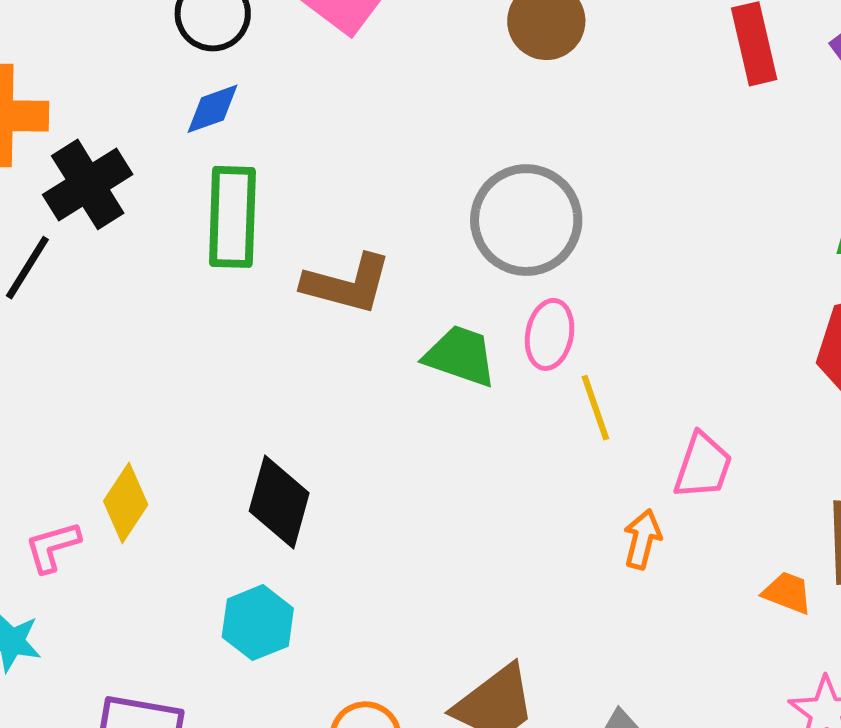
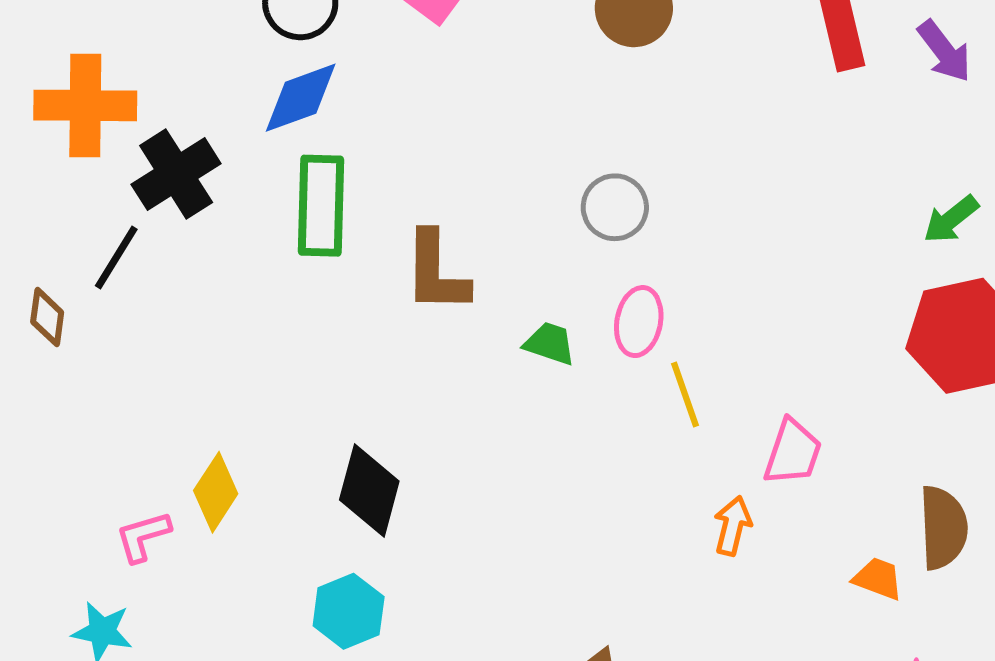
blue diamond: (213, 109) -> (301, 98), size x1.4
gray circle: (526, 220) -> (615, 207), size x0.6
brown L-shape: (347, 284) -> (436, 272), turned 76
green trapezoid: (460, 356) -> (550, 343), size x0.7

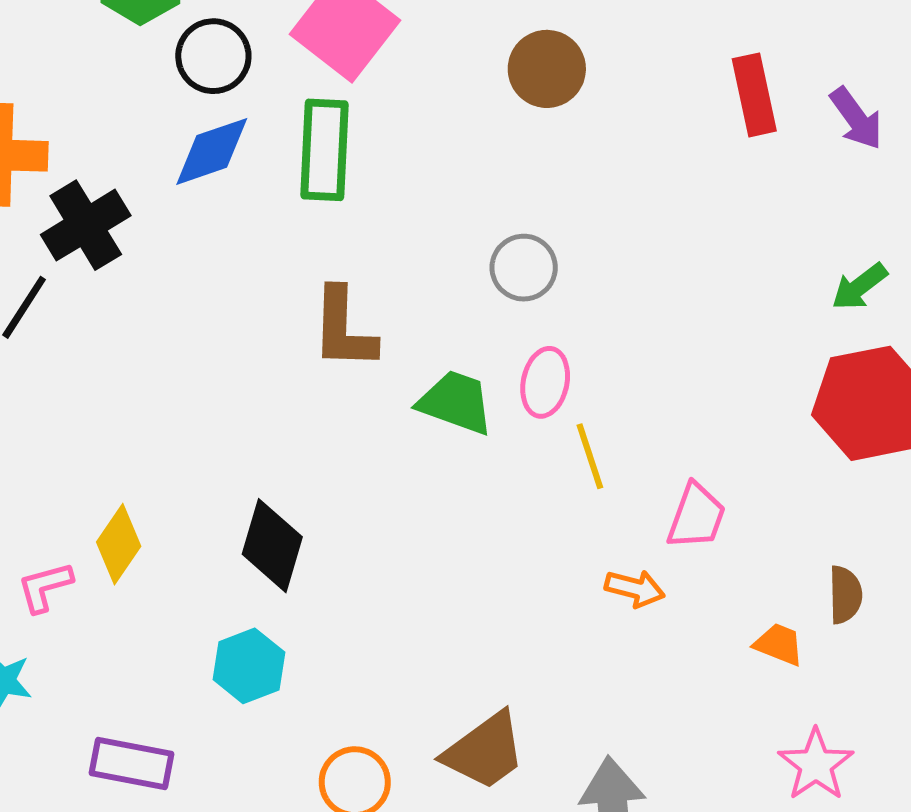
green rectangle: (321, 206) -> (324, 150), moved
green trapezoid: (550, 343) -> (456, 402), size x1.5
orange arrow: (733, 526) -> (635, 588), turned 90
brown semicircle: (943, 528) -> (845, 595), size x0.7

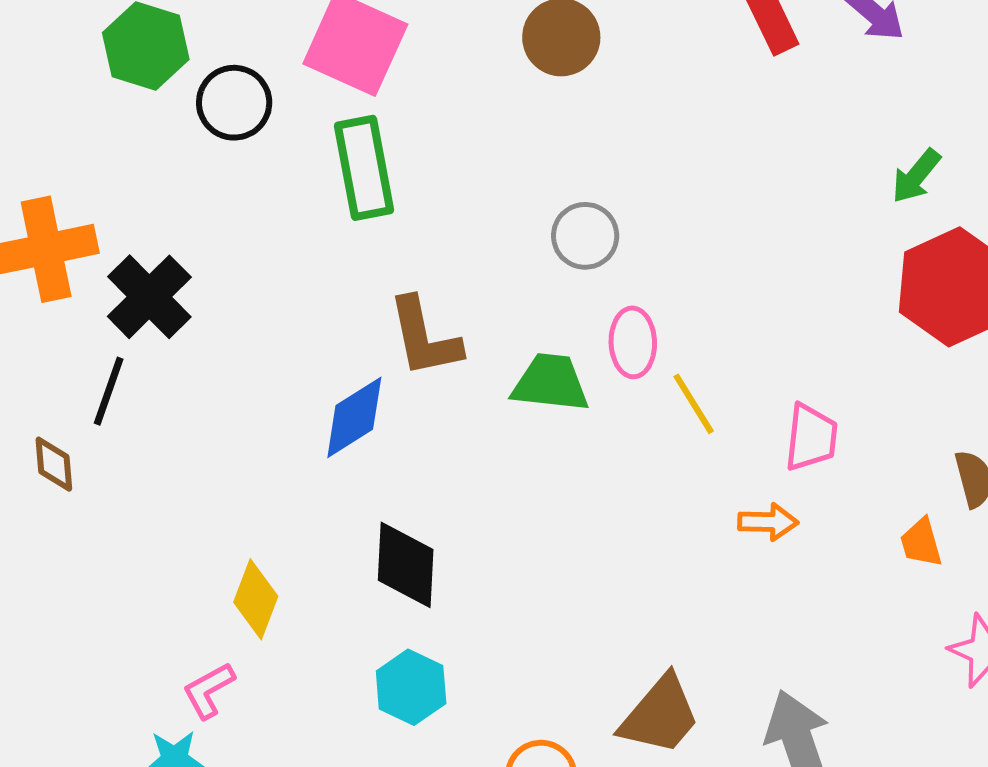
blue diamond: (212, 151) -> (354, 417), moved
pink L-shape: (45, 587) -> (209, 690), moved
orange trapezoid: (779, 644) -> (921, 543), turned -114

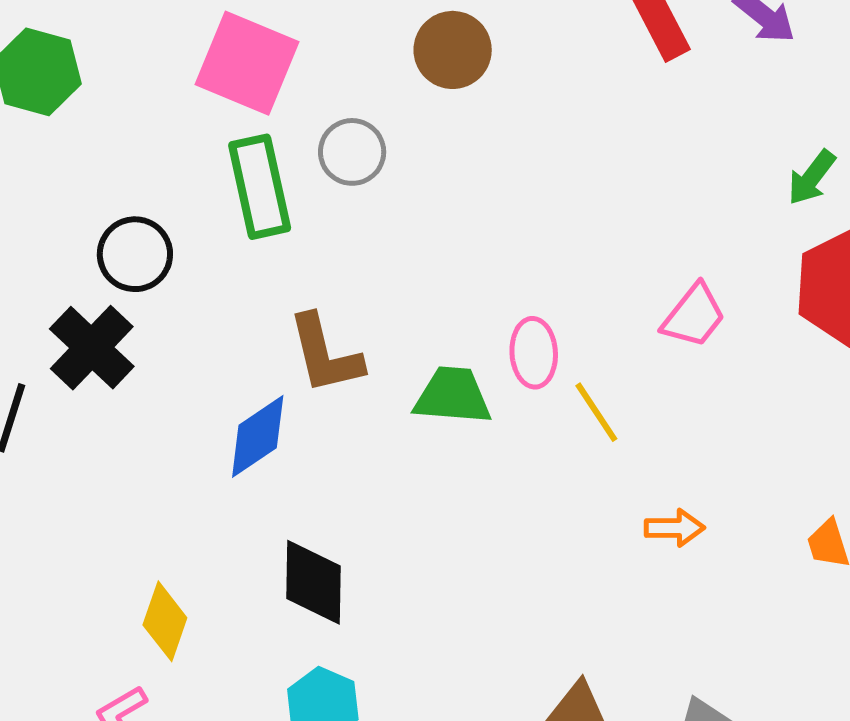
black circle: (234, 103) -> (135, 254), moved
gray circle: (585, 236) -> (352, 152), moved
black cross: (149, 297) -> (92, 348), moved
pink trapezoid: (811, 437) -> (694, 316), moved, turned 34

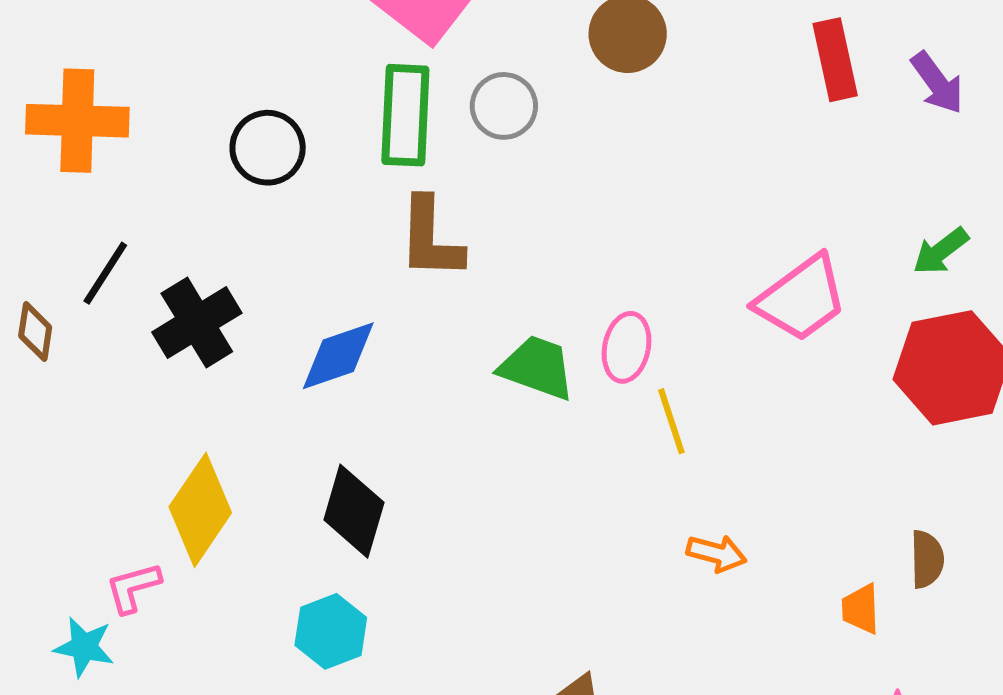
pink trapezoid: (694, 316) -> (801, 298), moved, size x1.4
black cross: (92, 348) -> (197, 323), moved
brown L-shape: (325, 354) -> (430, 238), moved
yellow diamond: (165, 621) -> (200, 510), size x1.4

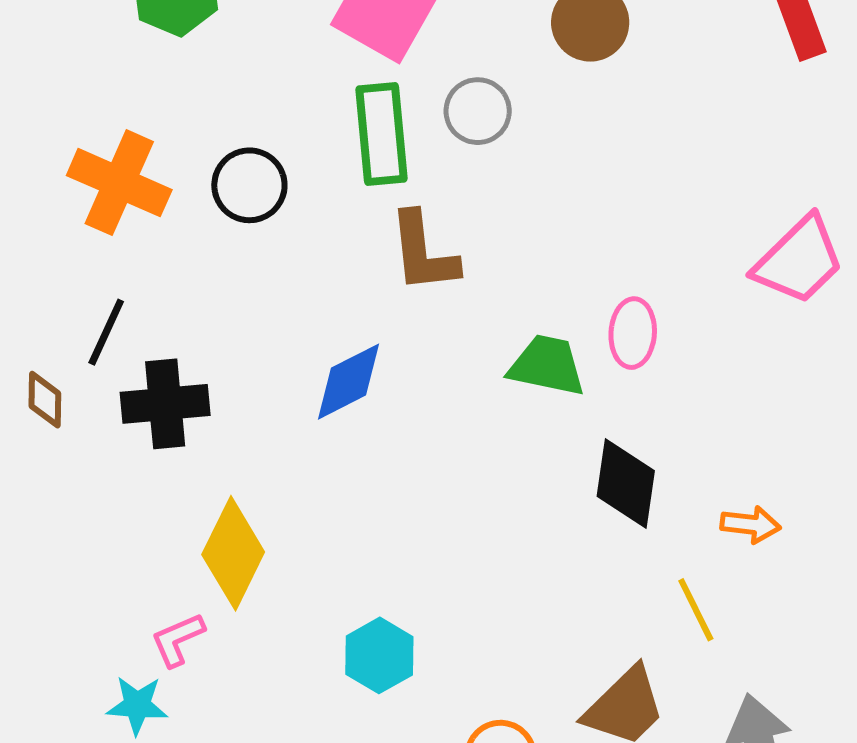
orange cross: (77, 121) -> (119, 183), moved, turned 30
black cross: (197, 323) -> (165, 404), moved, turned 34
yellow line: (671, 421) -> (696, 610), moved
black diamond: (354, 511) -> (626, 483), moved

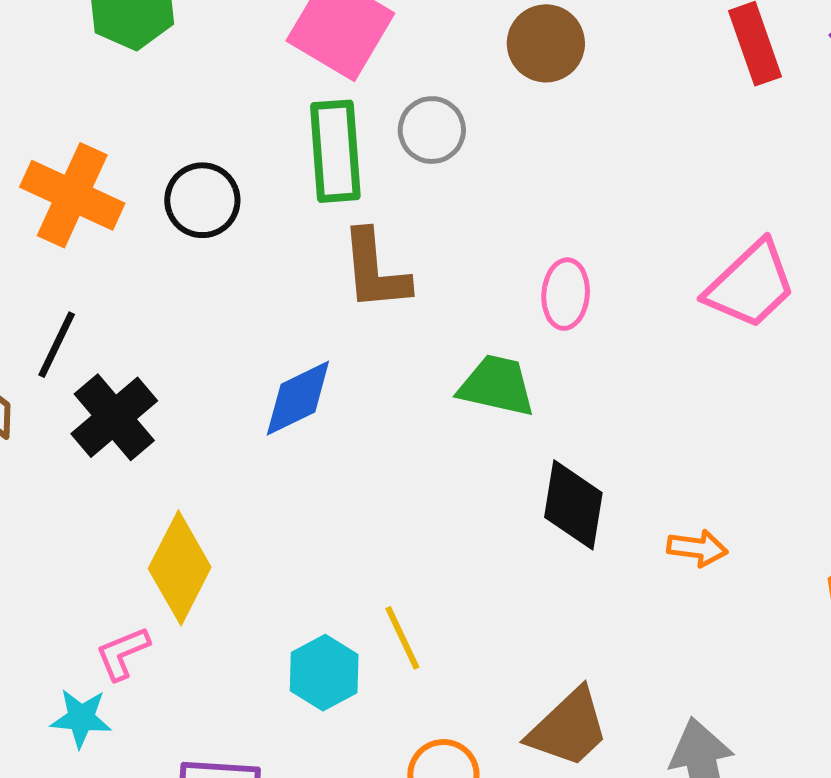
pink ellipse: (633, 333) -> (566, 294), moved
black cross: (165, 404) -> (114, 417), turned -36
yellow line: (696, 610) -> (402, 638), moved

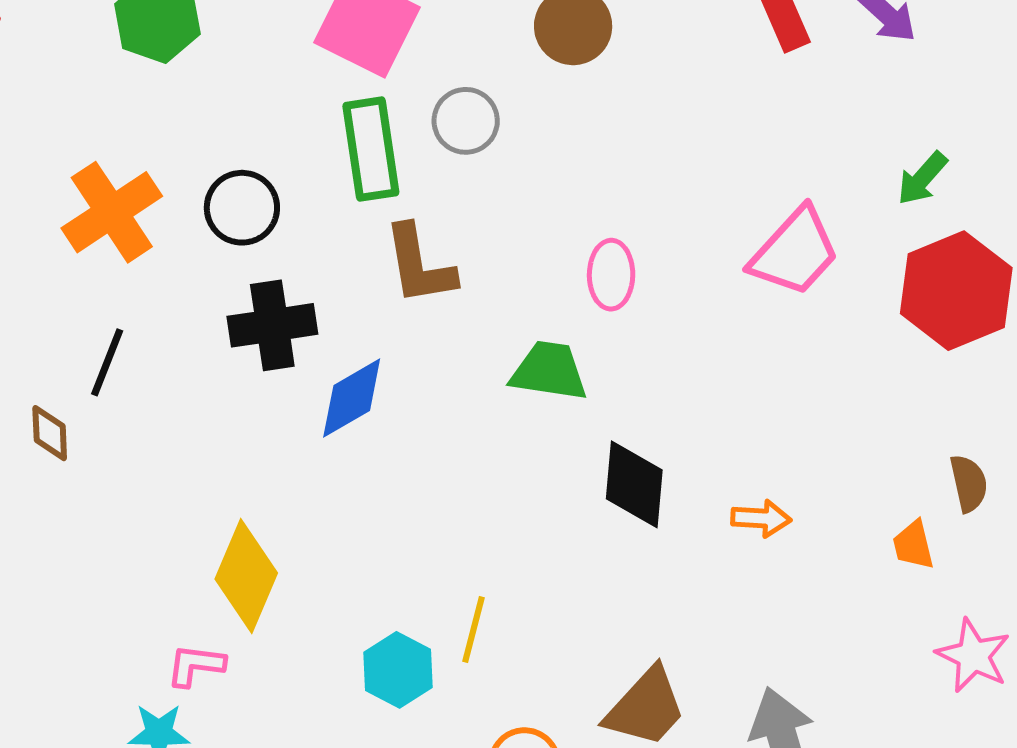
orange cross: (72, 195) -> (112, 212), turned 36
black cross: (114, 417) -> (272, 325), moved, turned 36
yellow line: (402, 638) -> (473, 629), turned 44
pink L-shape: (123, 653) -> (196, 665), turned 34

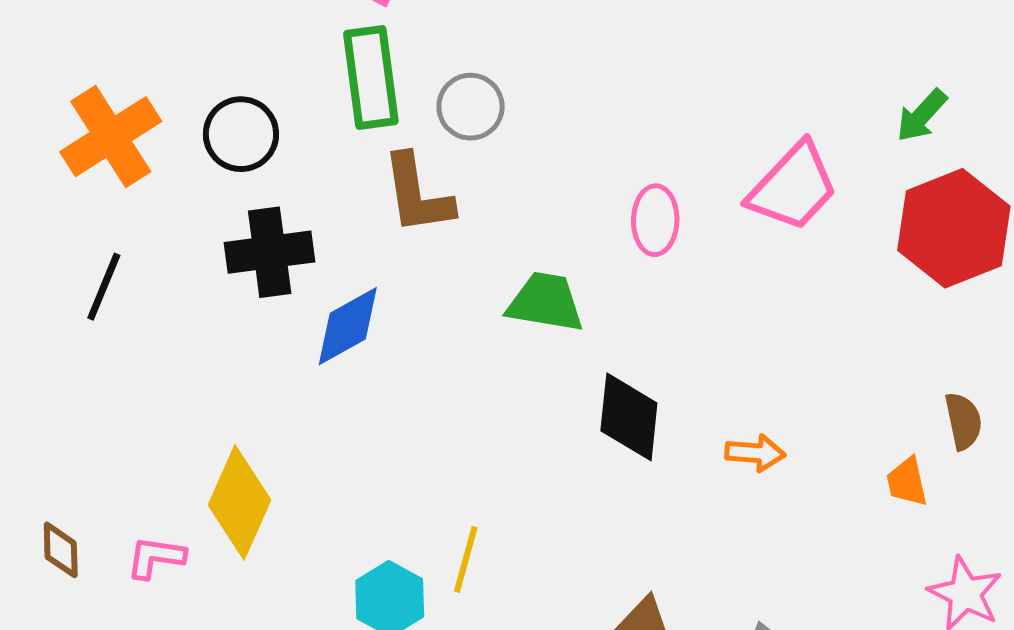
gray circle: (466, 121) -> (471, 107), moved
pink ellipse: (611, 275) -> (655, 220), moved
brown diamond: (50, 433) -> (61, 550), moved
pink L-shape: (196, 665) -> (156, 557), moved

